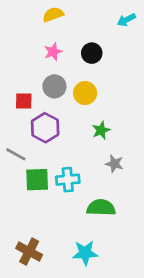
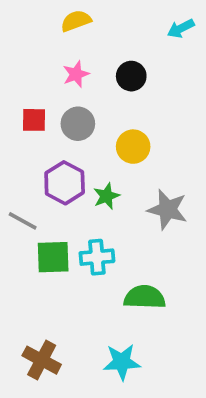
yellow circle: (85, 93) -> (133, 147), moved
red square: (24, 101) -> (34, 120), moved
green star: (101, 130) -> (106, 196), moved
gray star: (114, 164) -> (167, 209), moved, size x1.5

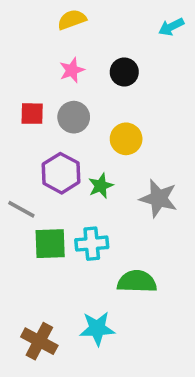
cyan star: (122, 362) -> (97, 328), moved

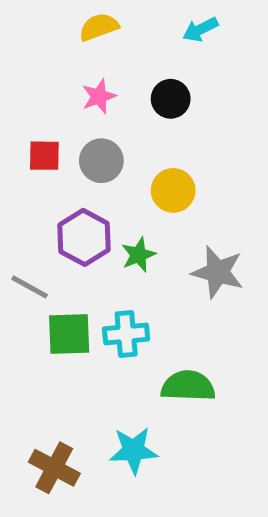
cyan arrow: (171, 27) -> (200, 29), moved

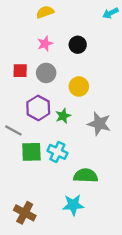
cyan arrow: (200, 29) -> (110, 13), moved
cyan cross: (126, 334) -> (57, 152), turned 30
cyan star: (134, 450) -> (73, 205), moved

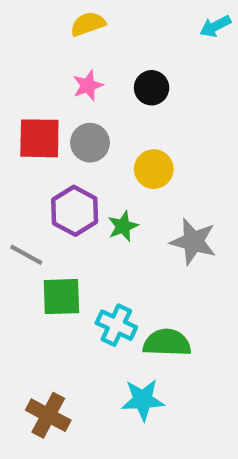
red square: (20, 71) -> (39, 138), size x1.5
cyan cross: (57, 152) -> (116, 325), moved

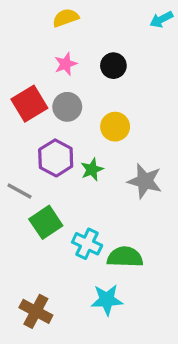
red square: (39, 138) -> (29, 104), turned -32
green square: (61, 297) -> (46, 222), turned -32

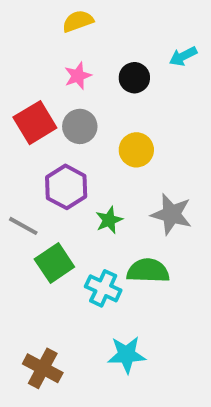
cyan arrow: (161, 19) -> (183, 56), moved
green star: (92, 170) -> (109, 220), moved
green semicircle: (125, 257) -> (148, 271), moved

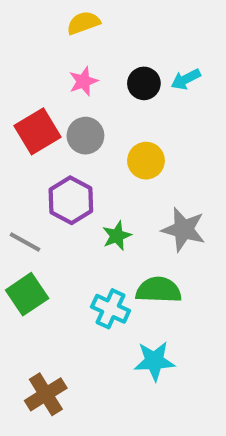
cyan arrow: (183, 56) -> (186, 79), moved
green square: (54, 263) -> (27, 294), moved
cyan star: (127, 355) -> (154, 361), moved
brown cross: (43, 368) -> (46, 394), turned 30

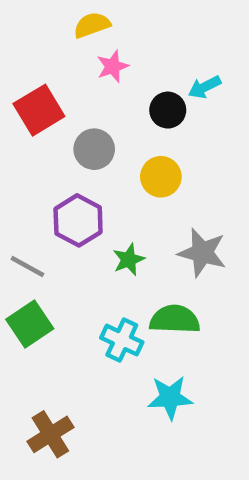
pink star: (83, 81) -> (113, 66), moved
black circle: (144, 83) -> (168, 110), moved
red square: (37, 131) -> (39, 110), moved

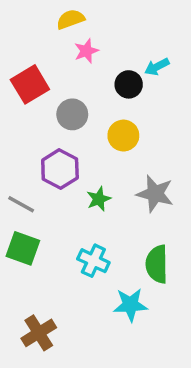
green semicircle: (175, 319) -> (157, 264), moved, turned -93
green square: (30, 324) -> (23, 248), turned -36

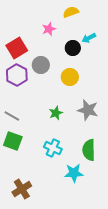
yellow semicircle: (70, 19) -> (71, 12), moved
purple hexagon: (60, 169) -> (17, 75), moved

